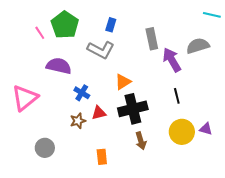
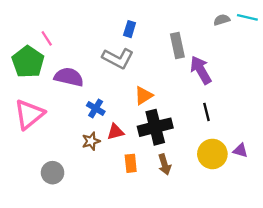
green pentagon: (65, 25) -> (28, 62), moved
gray semicircle: (198, 46) -> (222, 20), moved, size x0.6
orange rectangle: (102, 157) -> (131, 163), moved

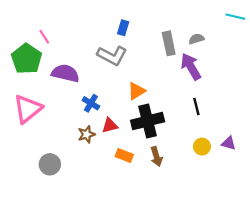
gray semicircle: (222, 20) -> (196, 39), moved
yellow circle: (212, 154) -> (202, 147), size x0.6
orange rectangle: (131, 163) -> (124, 155), turned -63

